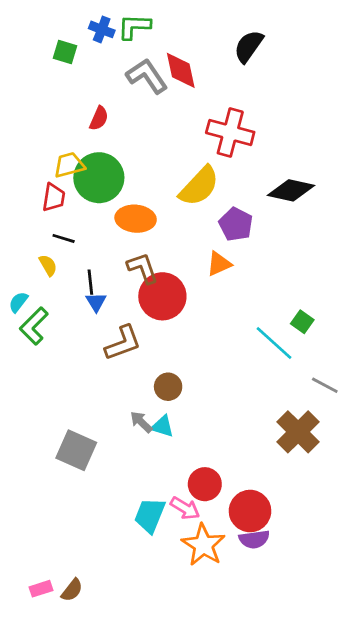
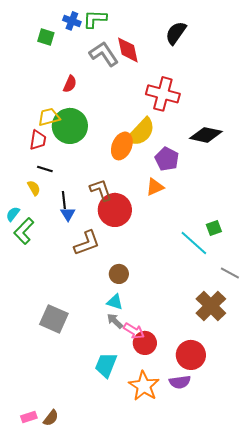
orange ellipse: (136, 219) -> (122, 146), moved, turned -72
green square: (302, 322) -> (214, 228), turned 35
gray arrow: (141, 422) -> (115, 321), moved
pink arrow: (185, 508) -> (134, 331), moved
red circle: (250, 511) -> (191, 355), moved

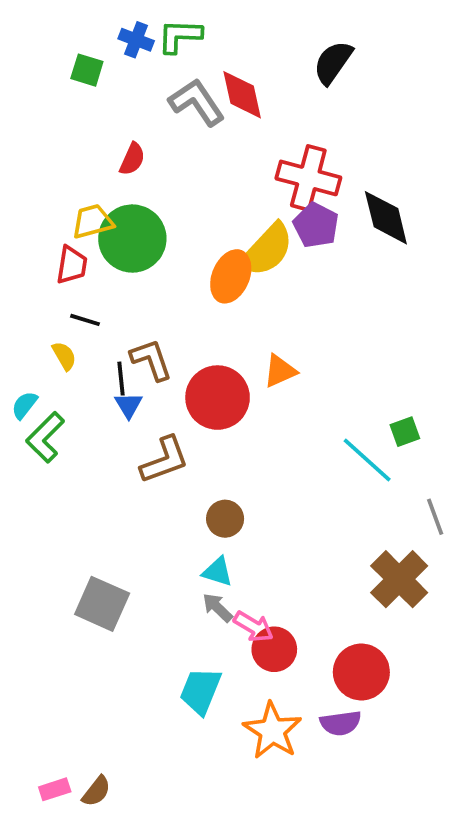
black diamond: (206, 135) -> (386, 218), moved, turned 64
purple pentagon: (167, 159) -> (316, 225), moved
orange triangle: (155, 187) -> (280, 371), moved
brown L-shape: (101, 190) -> (151, 360), moved
gray line: (230, 273) -> (435, 517), turned 42

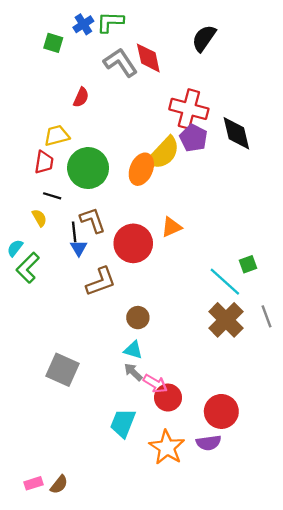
blue cross: (136, 40) -> (83, 24), turned 36
green circle: (132, 239) -> (88, 168), moved
brown cross: (399, 579) -> (226, 320), moved

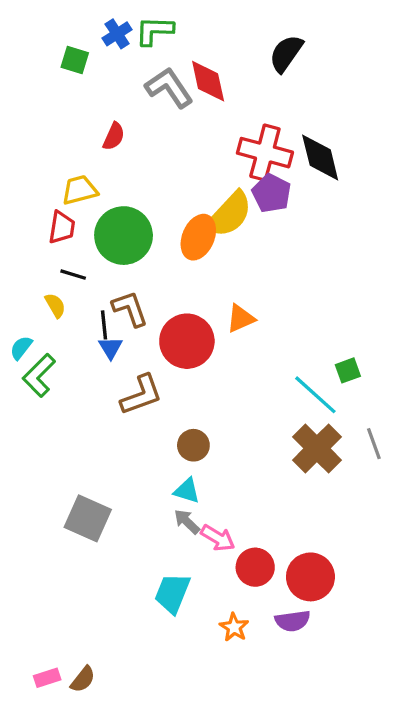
black diamond: (236, 133) -> (320, 157), moved
red circle: (168, 398) -> (255, 567), moved
orange star: (167, 447) -> (234, 627), size x0.6

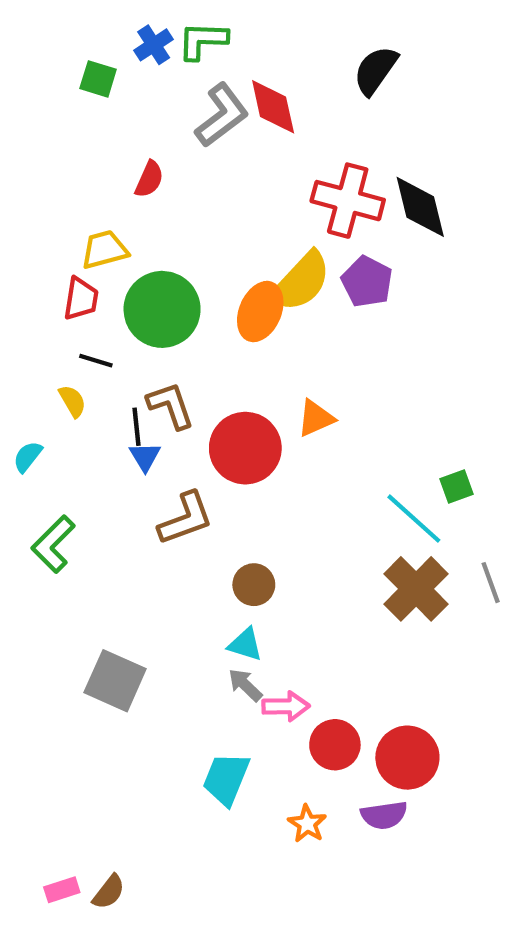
gray L-shape: (169, 88) -> (222, 115), turned 87
purple pentagon: (271, 193) -> (367, 282), moved
green L-shape: (39, 375) -> (53, 544), moved
pink arrow: (218, 538) -> (286, 706), turned -32

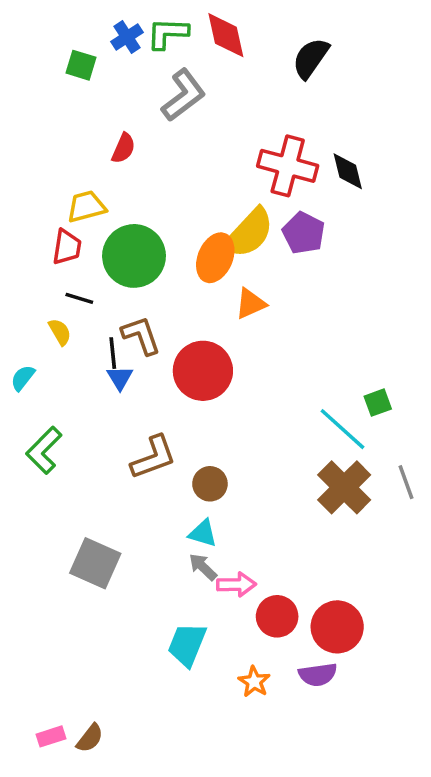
red diamond: (273, 107) -> (226, 35), moved
black diamond: (420, 207) -> (348, 171), size x0.7
orange triangle: (316, 418) -> (251, 304), moved
brown L-shape: (186, 519) -> (153, 457), moved

